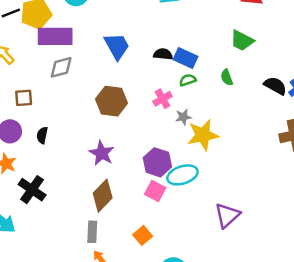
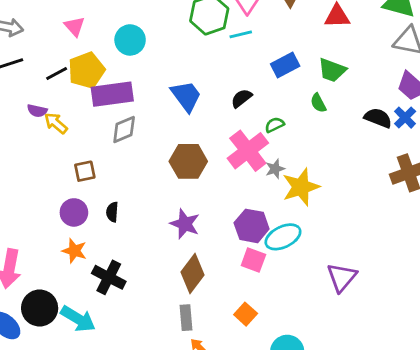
black semicircle: (163, 54) -> (242, 98), turned -36
blue rectangle: (186, 58) -> (285, 65), moved, turned -45
green semicircle: (227, 77) -> (318, 103), moved
pink cross: (163, 99) -> (248, 151), size x1.8

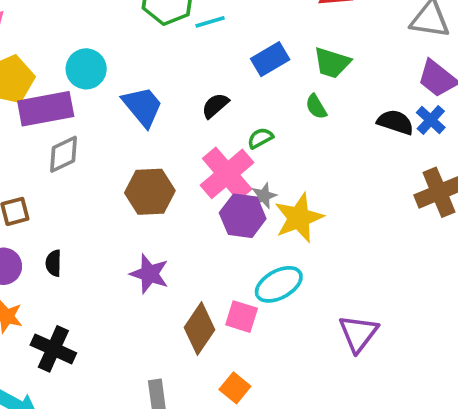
cyan circle: (130, 40) -> (86, 69), moved
purple hexagon: (252, 226) -> (243, 216), moved
brown diamond: (193, 273) -> (199, 329), moved

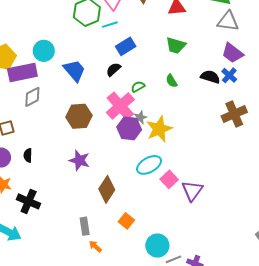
blue rectangle: (270, 59) -> (126, 46), moved
green semicircle: (316, 107) -> (172, 81), moved
pink square: (242, 317) -> (169, 179), moved, turned 30

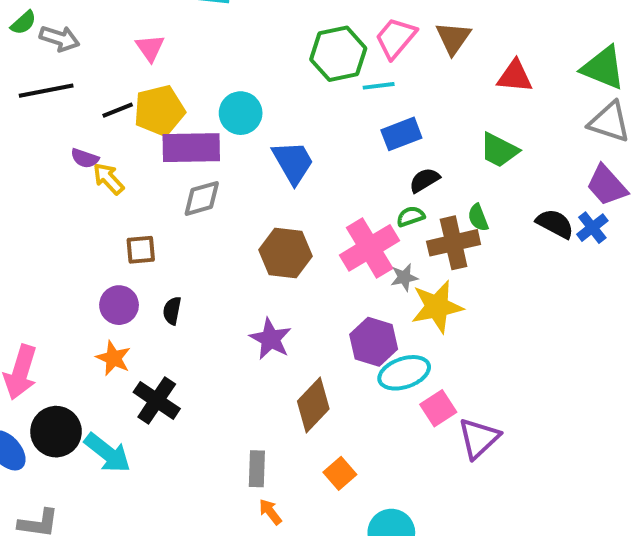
black semicircle: (113, 69) -> (424, 180), moved
brown cross: (234, 114) -> (454, 243), moved
purple hexagon: (129, 128) -> (374, 342), moved

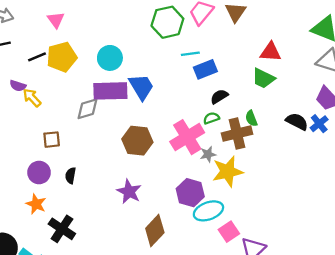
red triangle: (515, 76) -> (271, 52), moved
cyan line: (379, 86) -> (190, 54), moved
purple rectangle: (191, 148) -> (110, 91), moved

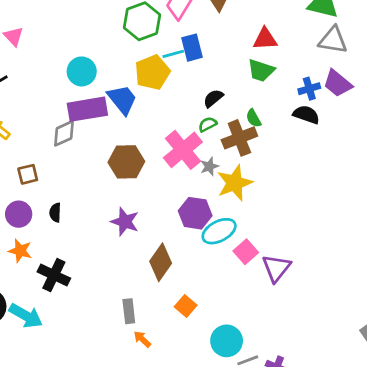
yellow pentagon: (62, 57) -> (152, 72), moved
blue rectangle: (205, 69) -> (192, 48), moved, turned -75
blue cross: (319, 124) -> (309, 89), moved, turned 30

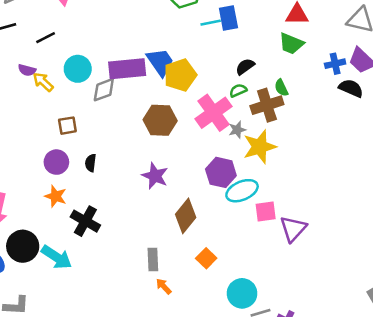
cyan circle: (82, 71) -> (78, 69), moved
yellow pentagon: (152, 72) -> (180, 75), moved
black semicircle: (306, 115) -> (351, 88), moved
pink square: (246, 252) -> (266, 212), turned 30

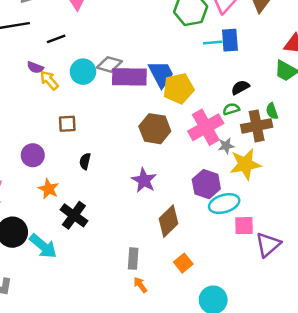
gray diamond: (104, 90) -> (109, 64), moved, turned 30
purple circle: (56, 162) -> (33, 155), moved

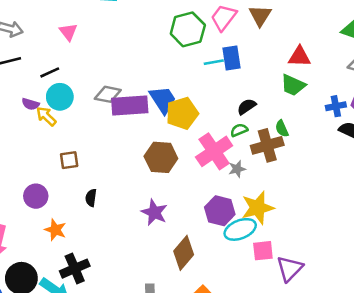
cyan circle: (83, 72) -> (60, 97), moved
yellow star: (245, 164) -> (258, 208), moved
black cross: (74, 215) -> (75, 269), moved, turned 36

